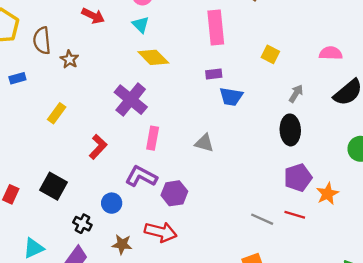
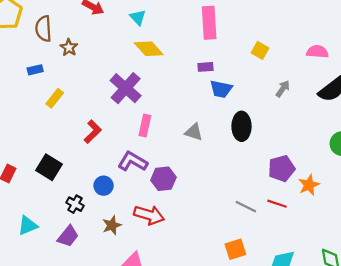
blue rectangle: (17, 78) -> (35, 70), moved
black ellipse: (290, 130) -> (242, 126), moved
brown star: (122, 244) -> (112, 225), turned -30

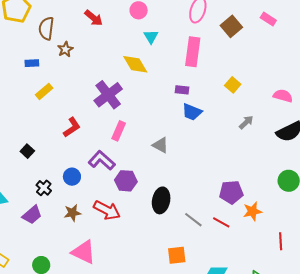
cyan triangle: (138, 17) -> (151, 37), moved
black ellipse: (242, 126) -> (161, 200), moved
black square: (49, 167) -> (27, 151), size x0.6

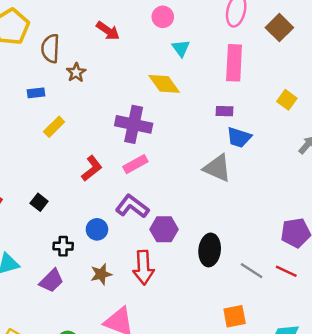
purple cross: (108, 95) -> (134, 124), turned -36
pink rectangle: (119, 131) -> (135, 164), moved, turned 42
gray triangle: (160, 145) -> (217, 168), moved, size x1.4
black cross: (44, 188) -> (63, 246), turned -35
red arrow: (107, 210) -> (144, 267), turned 64

